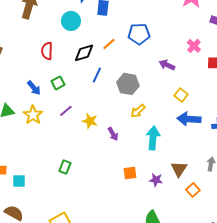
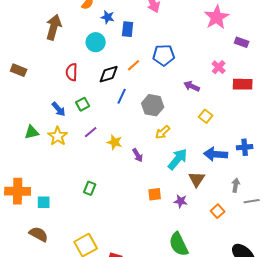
blue arrow: (189, 119) -> (216, 154), moved
cyan arrow: (153, 138) -> (178, 159), turned 35
brown triangle: (179, 169) -> (197, 179), moved

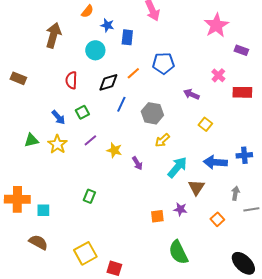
orange square: (155, 194) -> (157, 216), moved

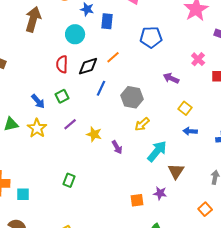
blue pentagon: (163, 63) -> (151, 37), moved
red semicircle: (71, 80) -> (62, 64), moved
blue arrow: (215, 162) -> (190, 131), moved, size x0.6
orange square: (217, 219) -> (205, 209), moved

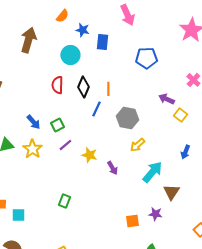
orange line: (113, 57) -> (108, 89), moved, turned -48
black diamond: (88, 66) -> (83, 87), turned -50
green square: (62, 96) -> (57, 125), moved
yellow square: (185, 108) -> (180, 115), moved
blue arrow: (190, 131) -> (185, 152), turned -72

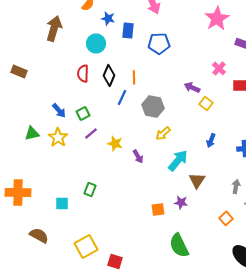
blue pentagon: (146, 58) -> (159, 43), moved
cyan square: (18, 215) -> (62, 203), moved

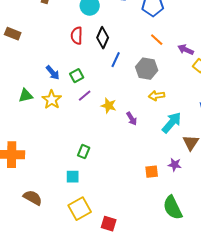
orange line: (134, 77) -> (157, 40), moved, turned -48
yellow arrow: (163, 133) -> (157, 96), turned 35
cyan square: (62, 203) -> (73, 177), moved

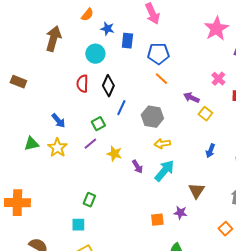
orange line: (157, 40) -> (161, 79), moved
green square: (77, 76) -> (98, 124), moved
cyan arrow: (172, 123) -> (164, 171), moved

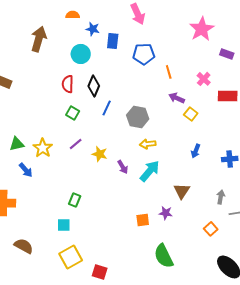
orange semicircle: (87, 15) -> (73, 15), turned -128
orange line: (161, 79) -> (169, 72), moved, turned 32
blue arrow: (58, 121) -> (26, 170), moved
green square: (98, 124) -> (73, 113), moved, turned -32

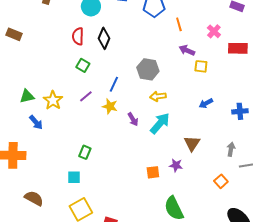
blue line: (107, 108) -> (114, 84), moved
yellow square: (191, 114) -> (201, 66), turned -32
blue arrow: (196, 151) -> (206, 103), turned 40

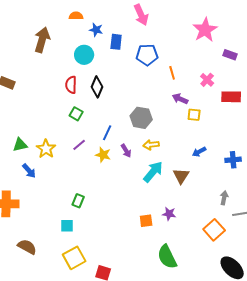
purple arrow: (133, 119) -> (126, 151), moved
brown triangle: (192, 143) -> (181, 176), moved
orange square: (221, 181) -> (214, 230), size x1.5

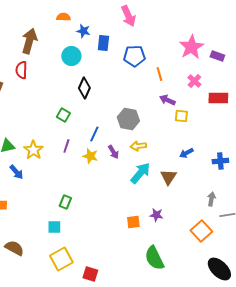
pink star: (205, 30) -> (191, 47), moved
red semicircle: (71, 85) -> (21, 70), moved
purple line: (79, 145) -> (66, 146), turned -32

